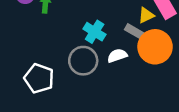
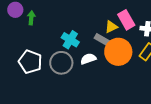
white pentagon: (39, 78) -> (30, 62), moved

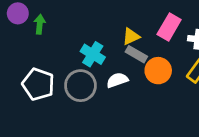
pink rectangle: (126, 20) -> (169, 27), turned 60
yellow triangle: (111, 27) -> (131, 37), moved
orange circle: (118, 52) -> (158, 71), size x0.7

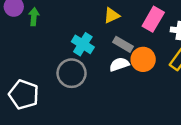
yellow triangle: (131, 37) -> (112, 15), moved
white semicircle: (117, 80) -> (119, 64), moved
white pentagon: (38, 84) -> (24, 95), moved

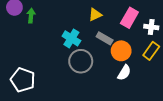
white semicircle: (119, 64) -> (124, 73), moved, turned 140
gray circle: (72, 73) -> (81, 61), moved

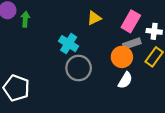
gray rectangle: (105, 38) -> (132, 44), moved, turned -49

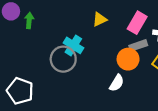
gray circle: (79, 68) -> (63, 59), moved
white semicircle: (125, 80) -> (117, 83), moved

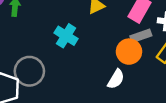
gray circle: (63, 59) -> (29, 71), moved

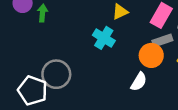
cyan cross: (66, 36) -> (104, 38), moved

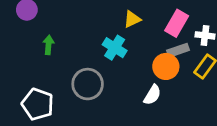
green arrow: (43, 13) -> (48, 45), moved
gray circle: (56, 74) -> (88, 84), moved

